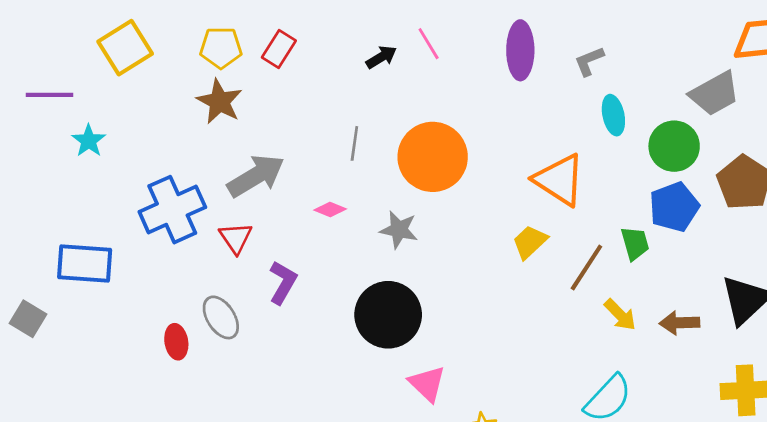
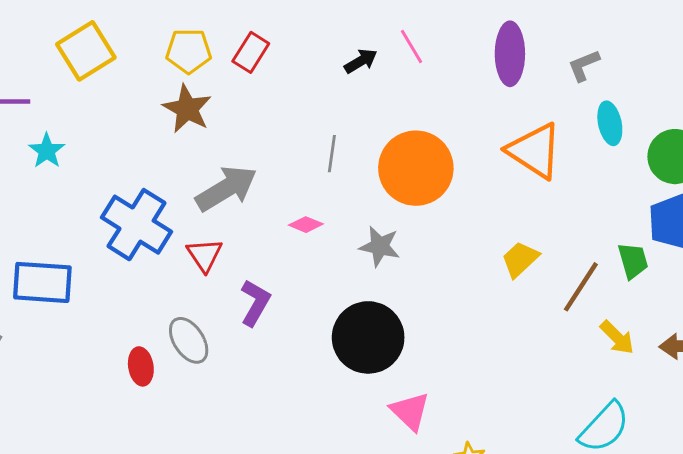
orange triangle: (559, 180) -> (535, 151), moved
blue cross: (172, 210) -> (137, 225), turned -34

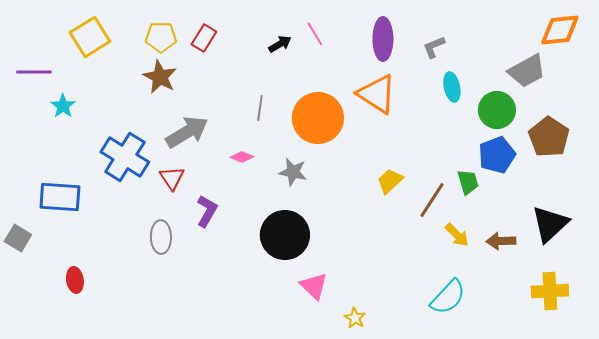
orange triangle: (535, 151) -> (377, 94), moved
gray ellipse: (189, 340) -> (161, 237), turned 32
red ellipse: (141, 366) -> (75, 280), moved

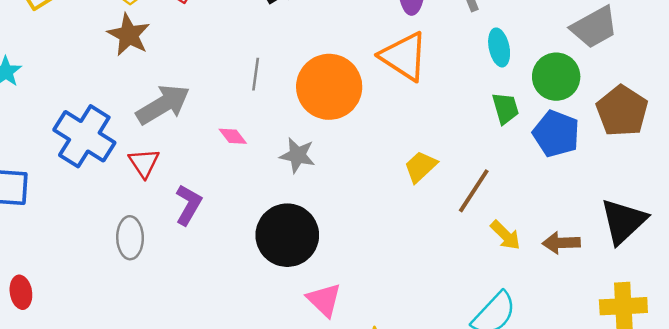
blue pentagon: (497, 155) -> (556, 134), turned -30
pink diamond: (242, 157) -> (233, 136), turned 30
green trapezoid: (468, 182) -> (505, 108), moved

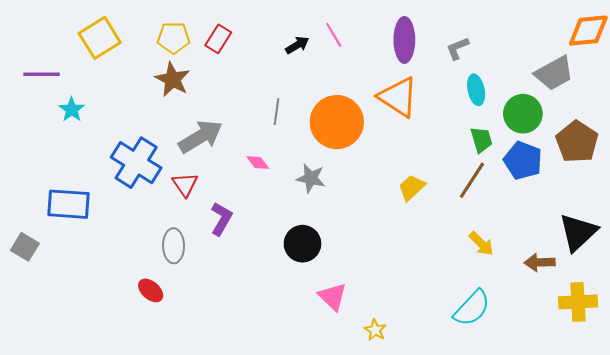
brown line: (474, 191) -> (472, 180), moved
black circle: (287, 235) -> (302, 244), size x0.7
brown arrow: (561, 243) -> (540, 262), moved
red ellipse: (21, 292) -> (151, 290), moved, turned -40

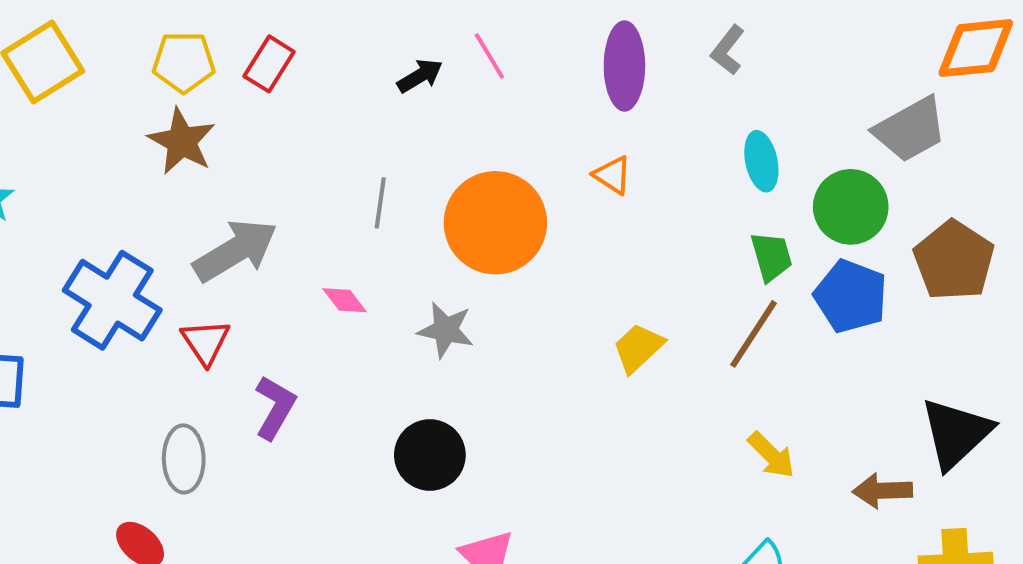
gray L-shape: (457, 48) -> (728, 50), moved, turned -30
orange triangle: (398, 97) -> (613, 175), size x0.5

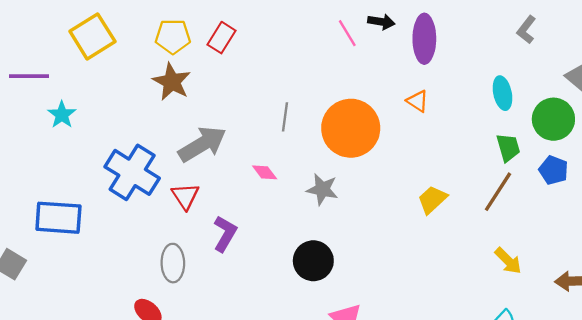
gray L-shape: (728, 50) -> (526, 30), moved
black arrow: (420, 76) -> (381, 22), moved, turned 40
blue pentagon: (851, 296) -> (553, 170), size x0.7

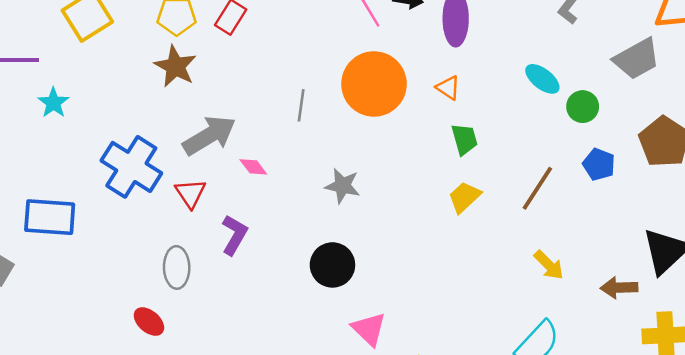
cyan ellipse: (502, 93) -> (542, 79), turned -40
green circle: (553, 119) -> (583, 107), moved, size x0.7
orange circle: (351, 128) -> (374, 84), moved
green trapezoid: (508, 147) -> (464, 139), moved
pink diamond: (265, 172) -> (253, 167), moved

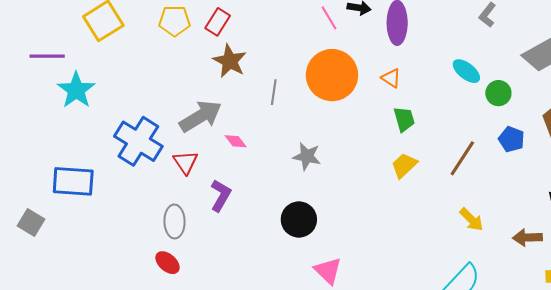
brown star: (175, 66) -> (230, 61), moved
cyan star: (53, 103) -> (76, 90), size x1.5
red ellipse: (149, 322) -> (167, 263), moved

